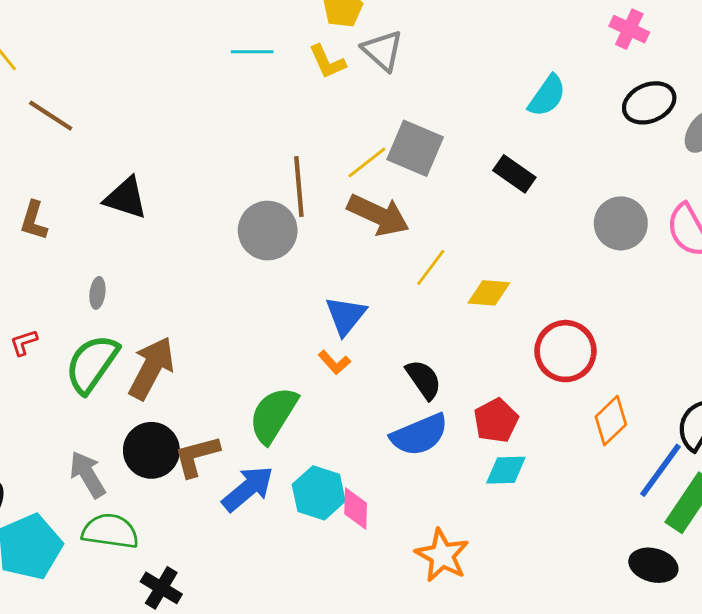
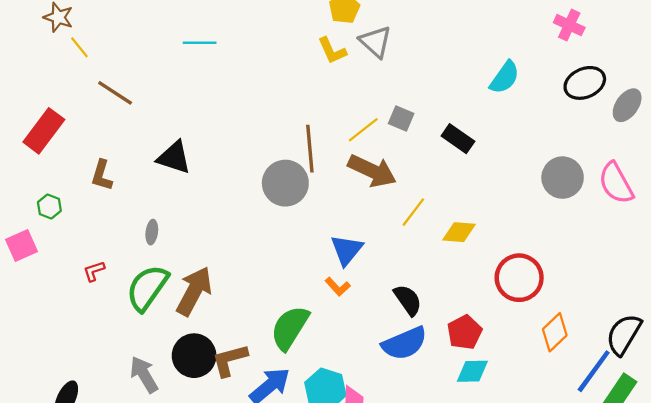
cyan line: (252, 52) -> (200, 43), moved
gray square: (415, 148) -> (401, 119), size x0.6
black rectangle: (514, 174) -> (458, 139), moved

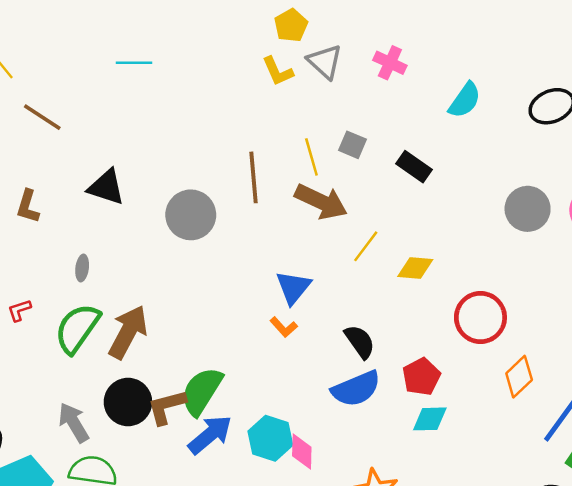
pink cross: (569, 25) -> (390, 63), moved
yellow line: (363, 130) -> (311, 157), turned -68
gray circle: (285, 183) -> (191, 215), moved
green semicircle: (290, 328) -> (202, 391), moved

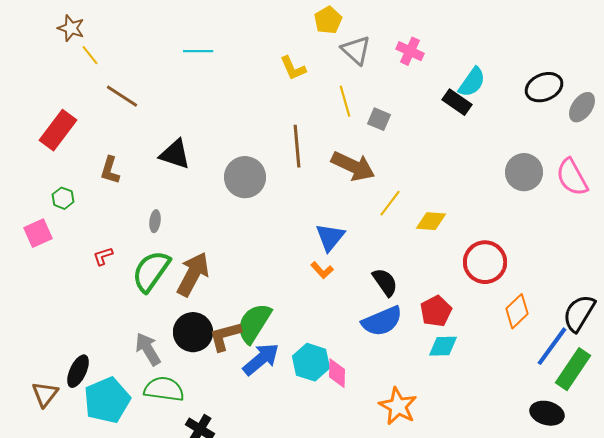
yellow L-shape: (278, 71) -> (293, 68), moved
yellow line: (311, 157) -> (345, 101), moved
black rectangle: (414, 167) -> (457, 102), moved

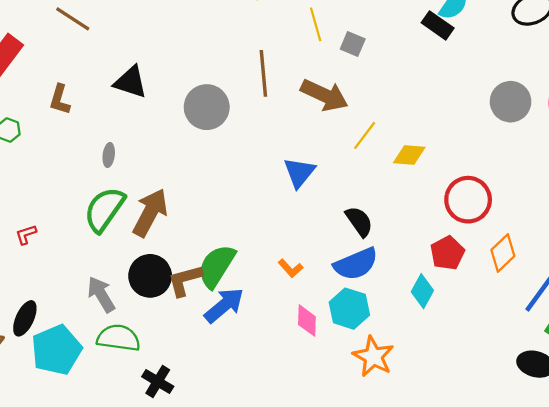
red L-shape: (103, 256) -> (26, 235), moved
orange L-shape: (322, 270) -> (291, 268), moved
red pentagon: (436, 311) -> (447, 253), moved
cyan diamond: (443, 346) -> (422, 291), turned -60
cyan hexagon: (311, 362) -> (349, 309), moved

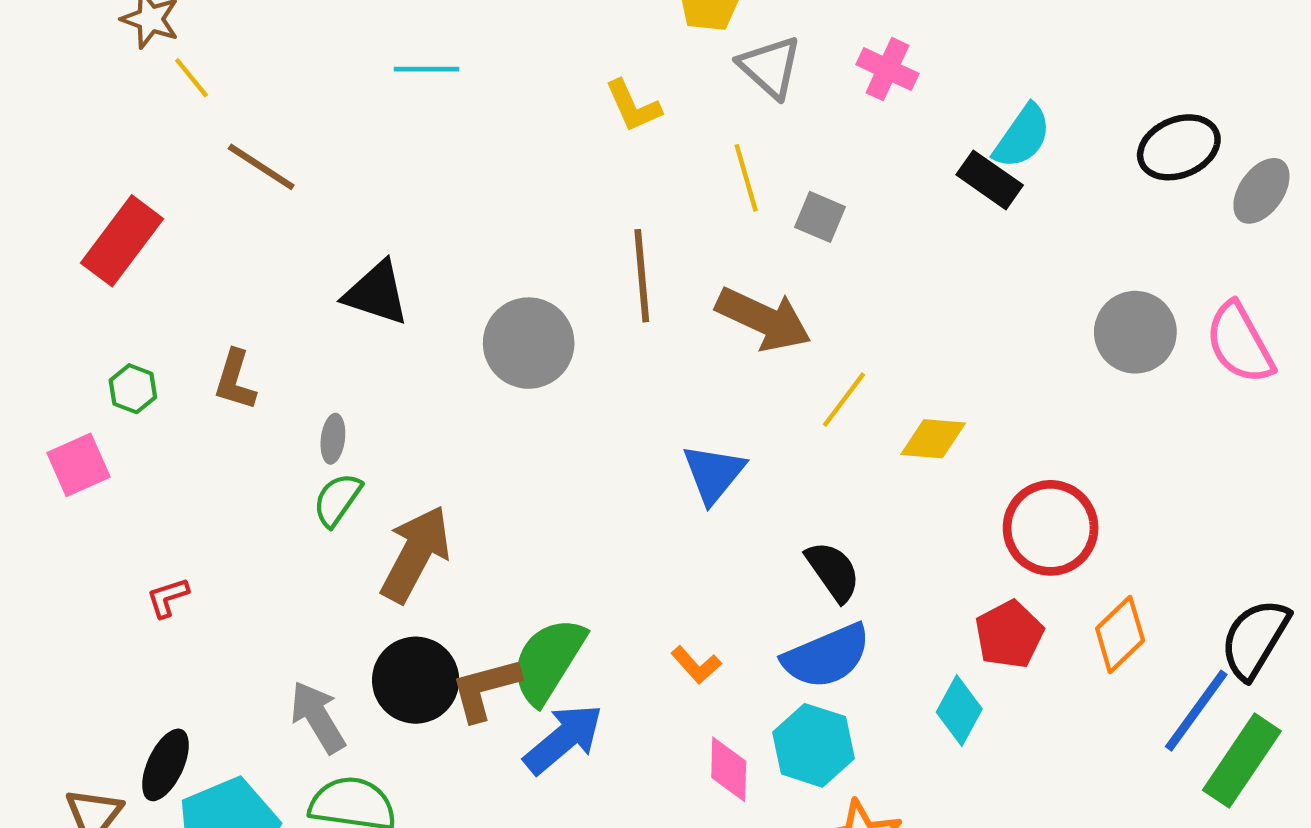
brown L-shape: (60, 99) -> (235, 380), moved
green semicircle: (104, 209) -> (337, 500), moved, size x0.6

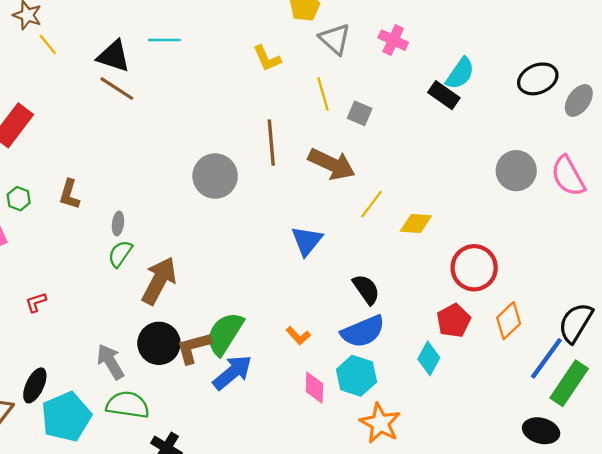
brown line: (261, 167) -> (117, 89), moved
black triangle: (376, 293) -> (114, 56), moved

